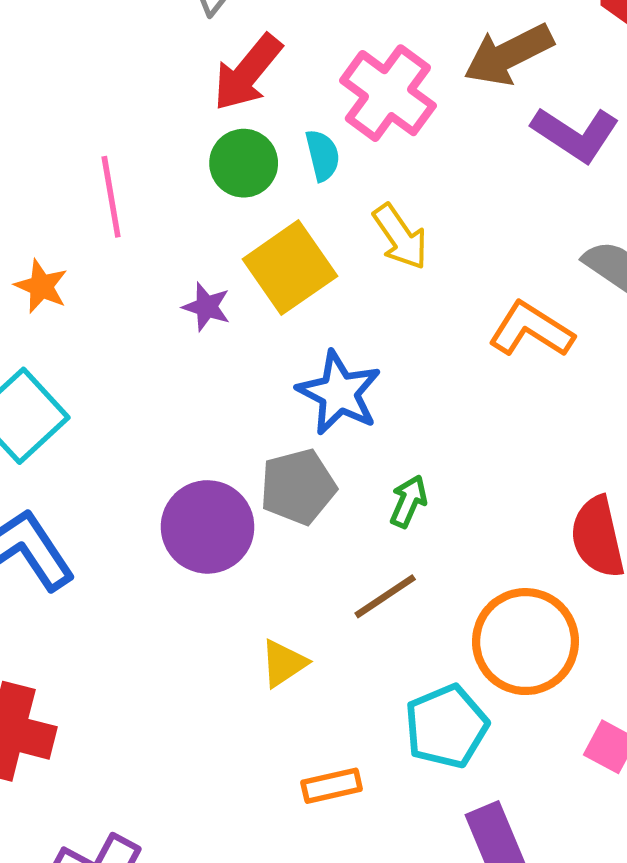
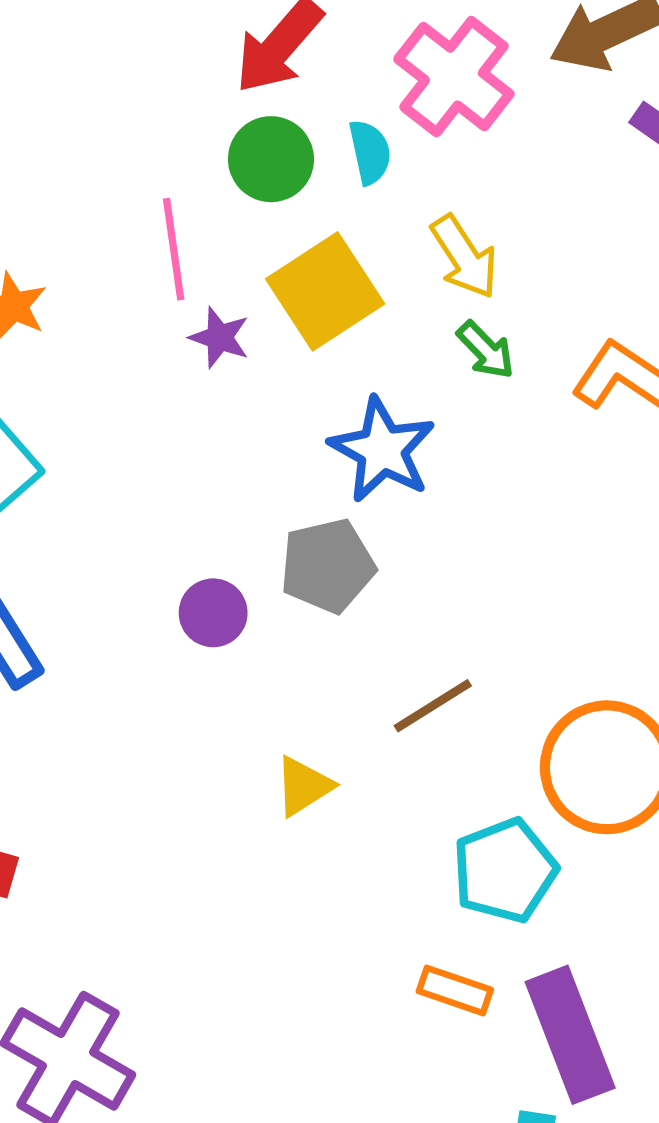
pink line: (111, 197) -> (174, 249), moved
green arrow: (408, 501) -> (486, 350), moved, turned 111
purple circle: (208, 527) -> (213, 613), size x0.6
orange rectangle: (332, 786) -> (455, 990), moved, turned 30

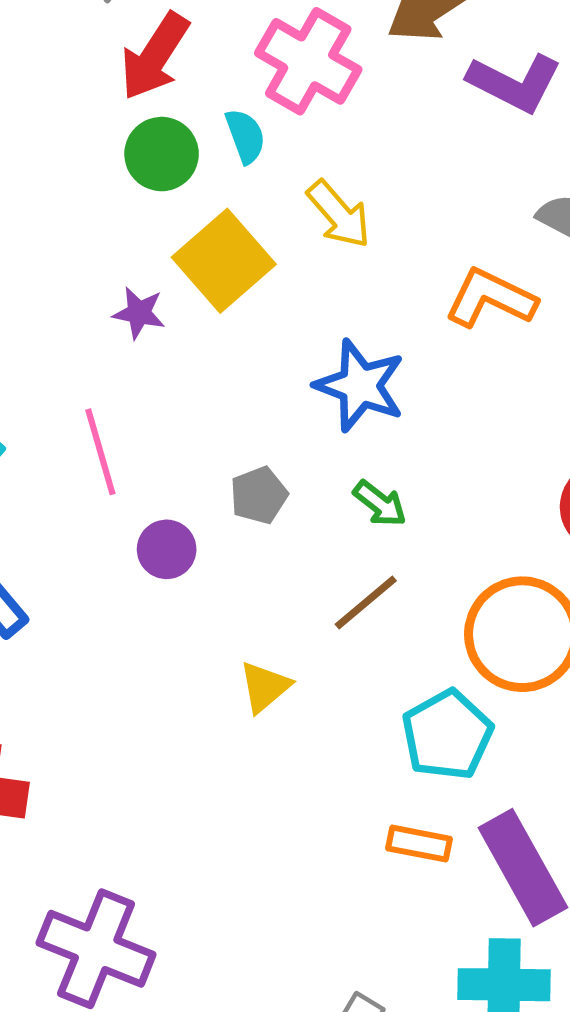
pink line: (174, 249) -> (100, 452), moved
green arrow: (486, 350) -> (380, 504), moved
blue star: (382, 450) -> (360, 386), moved
gray pentagon: (328, 566) -> (259, 495), size x0.7

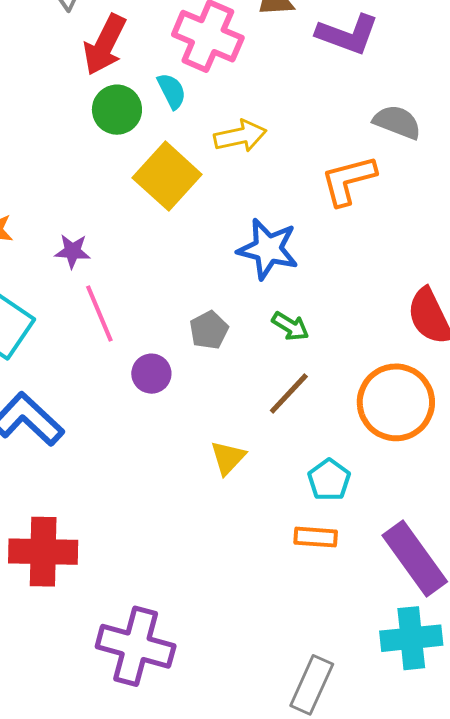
yellow arrow: (339, 214) -> (240, 136), turned -54
orange L-shape: (491, 298) -> (348, 180), turned -34
purple star: (139, 313) -> (72, 251), moved
cyan pentagon: (447, 735) -> (329, 480), moved, size x0.7
orange rectangle: (419, 844) -> (316, 537), moved

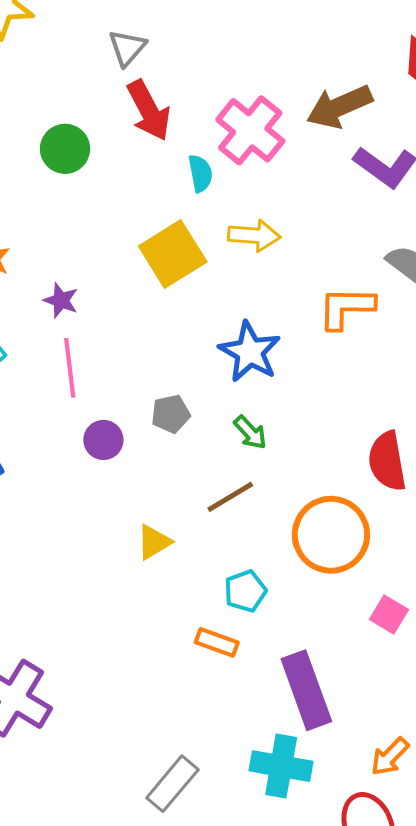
red arrow: (105, 45) -> (149, 110), turned -70
green circle: (117, 110) -> (65, 149), moved

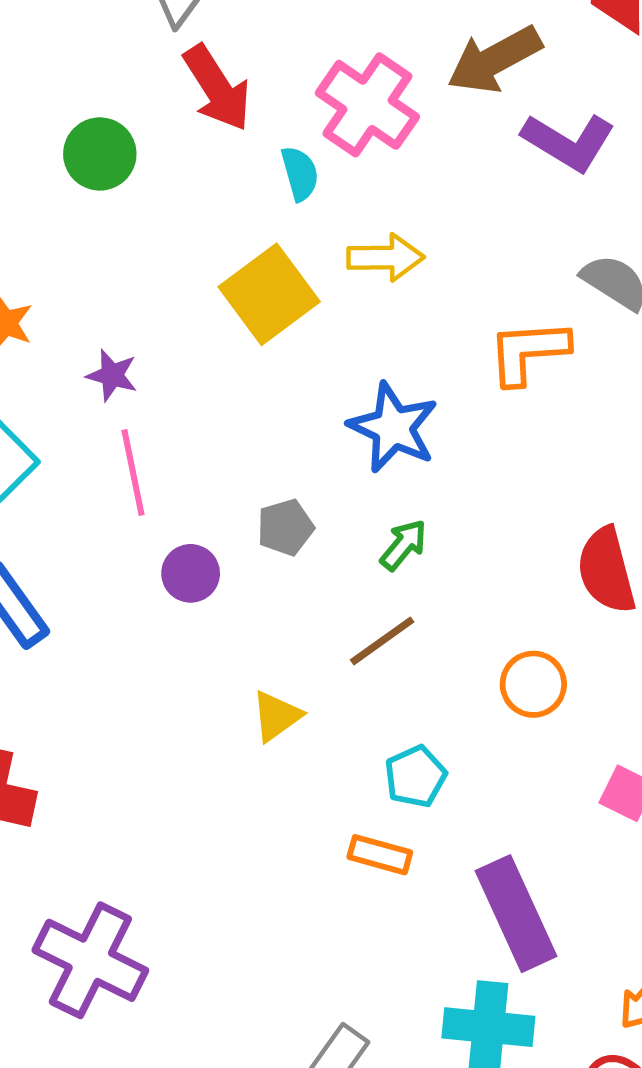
green arrow: (250, 432) -> (404, 545), turned -93
orange circle: (331, 535) -> (533, 684), size x0.6

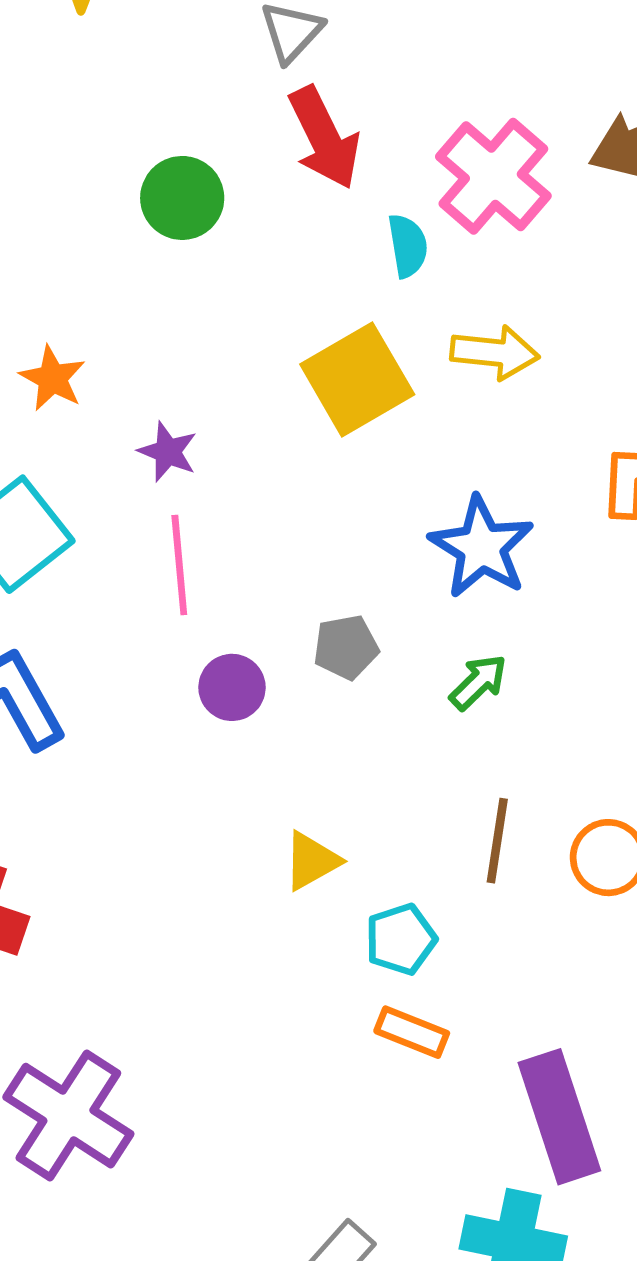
brown line: (382, 641) -> (497, 841), moved, turned -52
cyan pentagon: (415, 776) -> (401, 939), moved

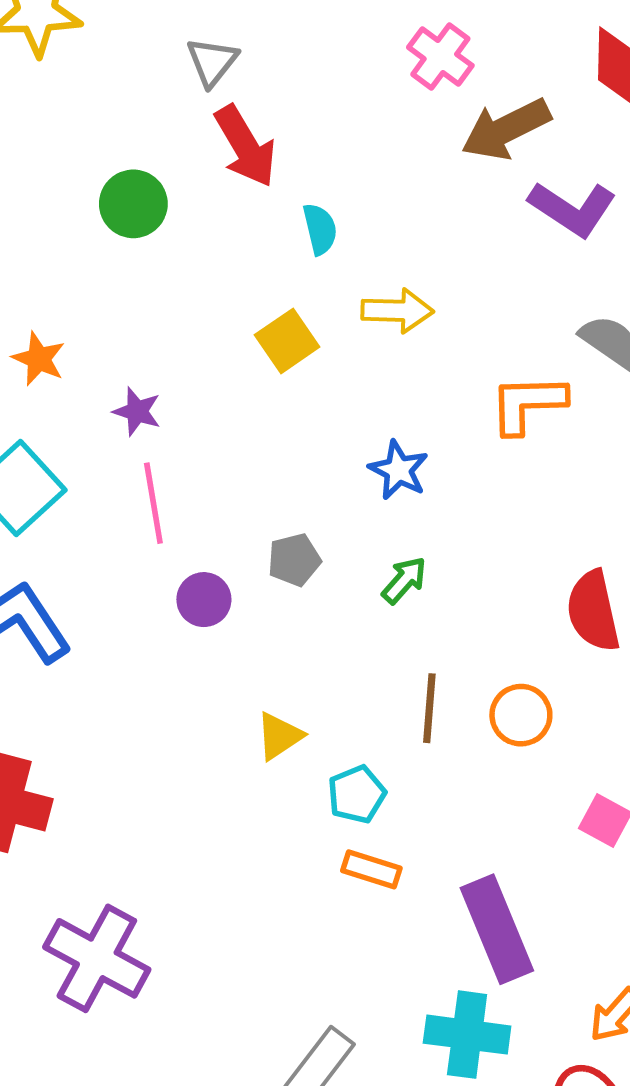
pink cross: (493, 176) -> (440, 56), moved, size x0.7
yellow square: (357, 379) -> (287, 341), size x0.7
blue star: (482, 547) -> (399, 470), size x0.7

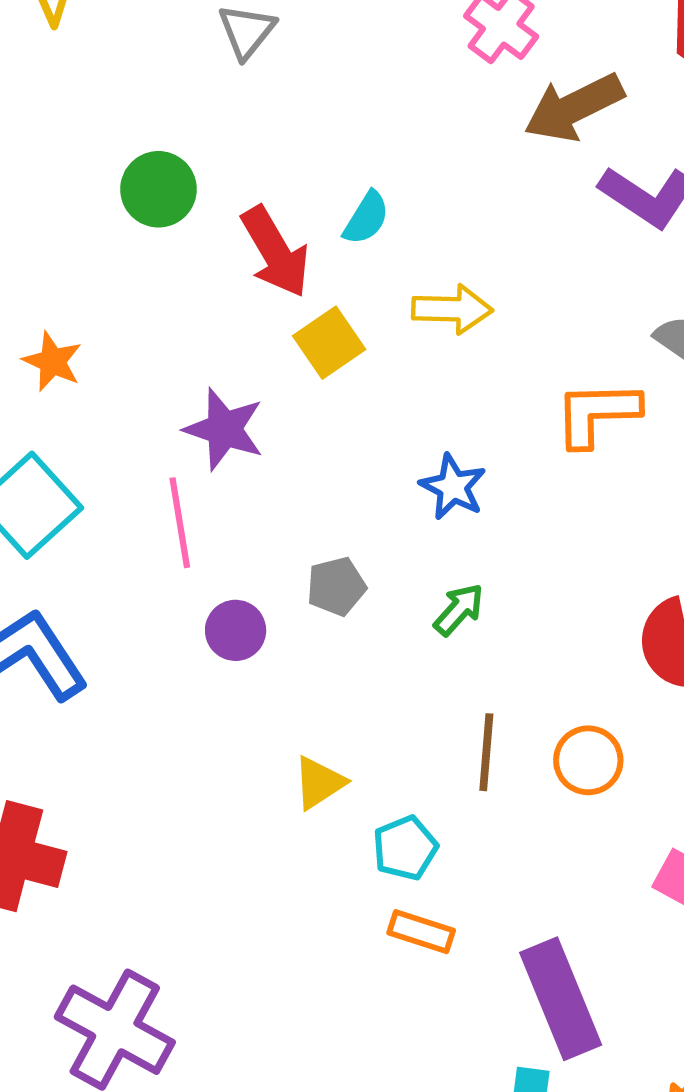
red arrow: (245, 146) -> (275, 252), moved
cyan semicircle: (320, 229) -> (366, 218), turned 45
purple star: (137, 411) -> (224, 429), moved, size x1.5

